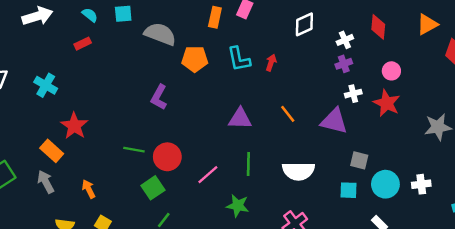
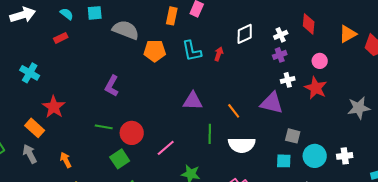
white diamond: (304, 24) -> (245, 34), moved
orange triangle: (427, 24) -> (348, 34), moved
purple L-shape: (159, 97) -> (112, 86), moved
orange line: (288, 114) -> (234, 111), moved
green line: (248, 164) -> (210, 134), moved

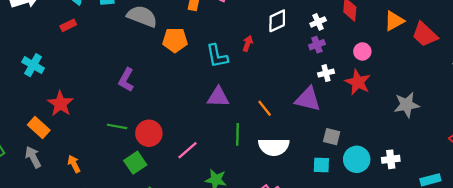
cyan L-shape: (192, 51) -> (217, 56), moved

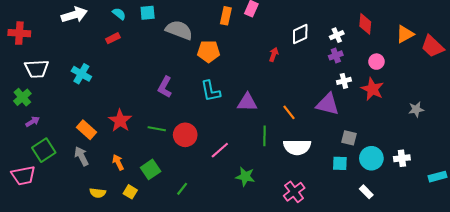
cyan L-shape: (217, 56) -> (211, 91), moved
red star: (60, 104) -> (120, 121), moved
gray star: (407, 105) -> (416, 109), size x0.7
green square: (135, 163) -> (151, 169), moved

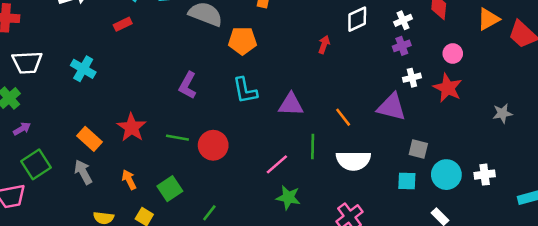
pink line: (220, 150) -> (277, 164), moved

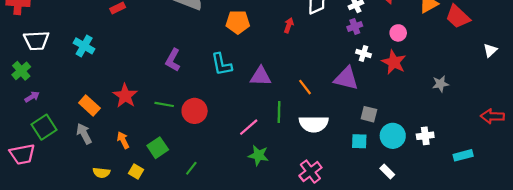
orange pentagon: (242, 41) -> (238, 22), moved
white cross: (412, 78) -> (363, 53), turned 32

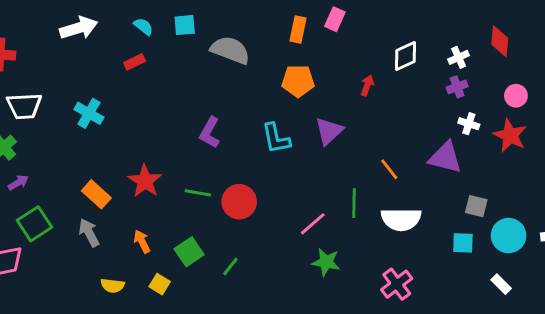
purple triangle: (261, 76) -> (329, 131), moved, turned -45
green line: (191, 168) -> (230, 266), moved

